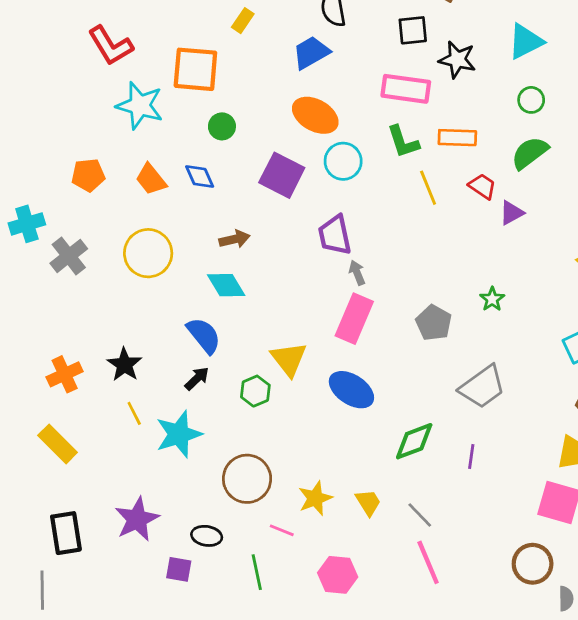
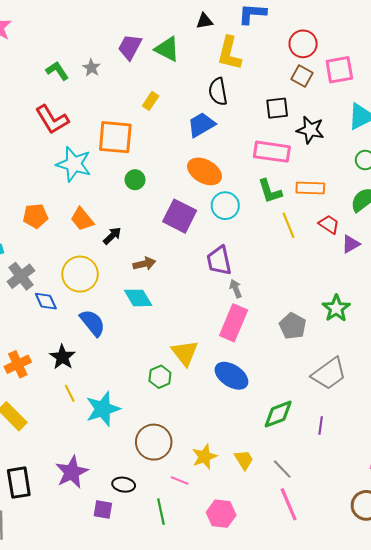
blue diamond: (200, 177) -> (46, 301), moved
green star: (492, 299) -> (336, 308), size x1.5
blue semicircle: (204, 335) -> (92, 323), moved
black arrow: (197, 379) -> (112, 236), moved

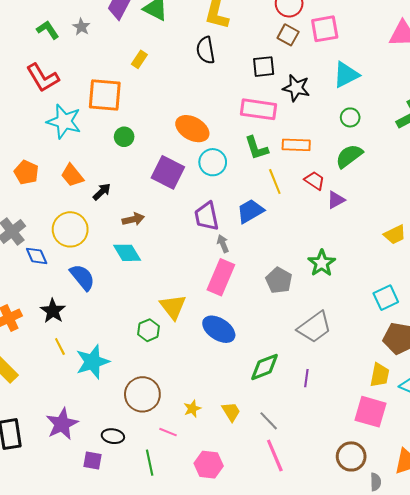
blue trapezoid: (201, 125) -> (250, 211), moved
orange pentagon: (35, 216) -> (26, 172), turned 30
yellow star: (204, 457) -> (192, 409), size x0.7

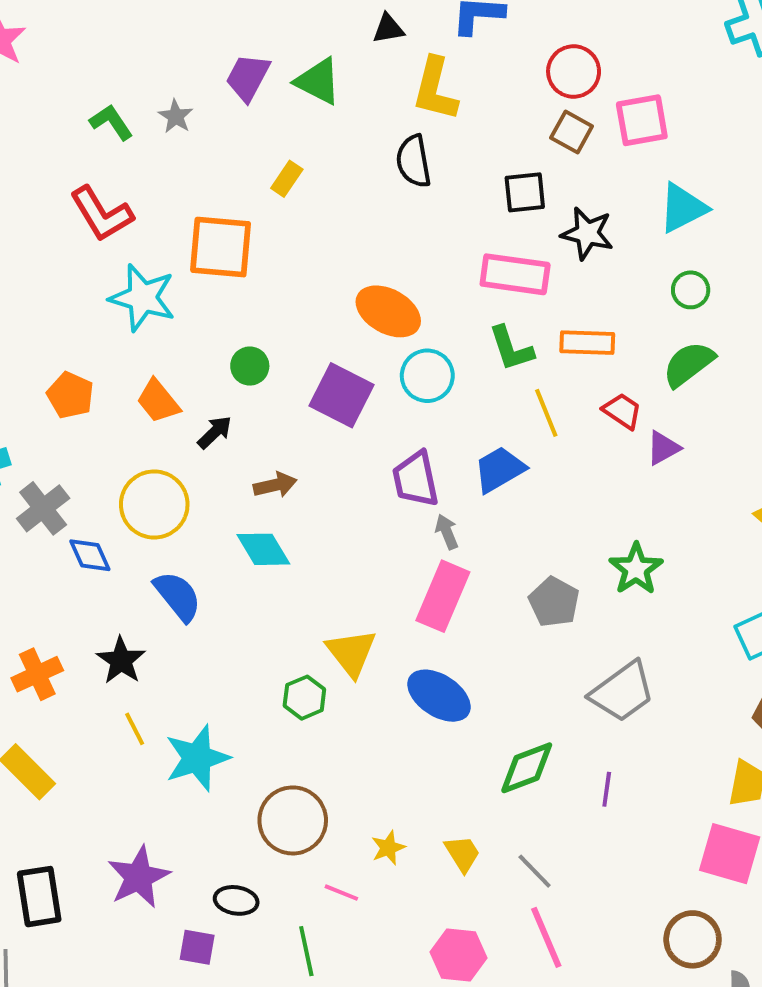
green circle: (124, 137) -> (250, 366), moved
pink hexagon: (209, 465) -> (458, 955), moved

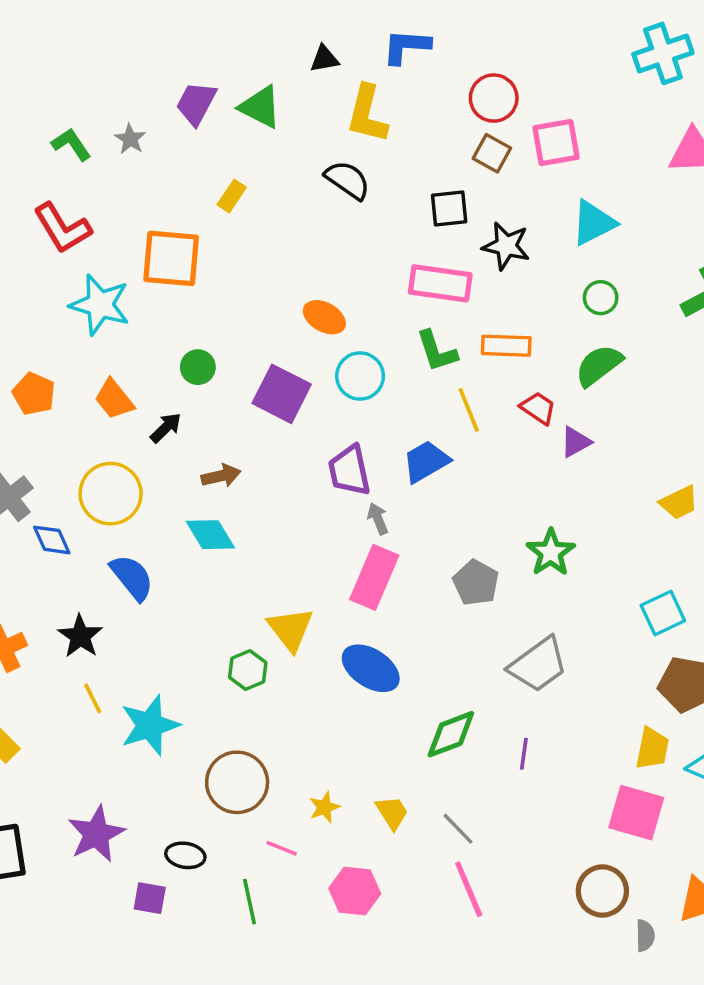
black semicircle: (414, 161) -> (348, 180), turned 135
orange ellipse: (388, 311) -> (324, 317), size x0.7
pink hexagon: (458, 955) -> (355, 891), moved

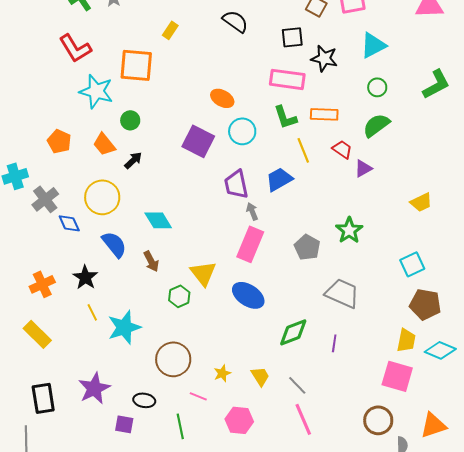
green circle: (198, 367) -> (130, 120), moved
brown arrow: (221, 476) -> (151, 261), moved, turned 75
gray trapezoid: (538, 665) -> (342, 293), turned -120

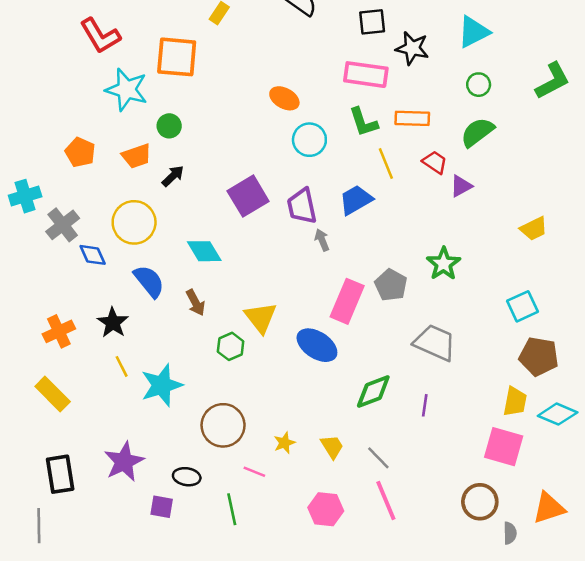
purple square: (198, 141) -> (248, 196), moved, turned 32
orange trapezoid: (104, 144) -> (137, 156), turned -70
pink rectangle: (250, 244) -> (347, 301), moved
pink hexagon: (239, 420) -> (326, 509), moved

